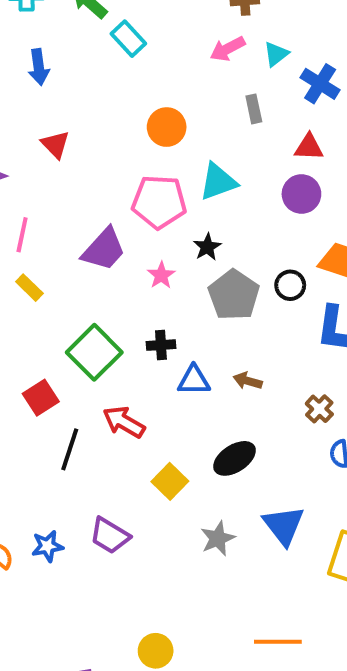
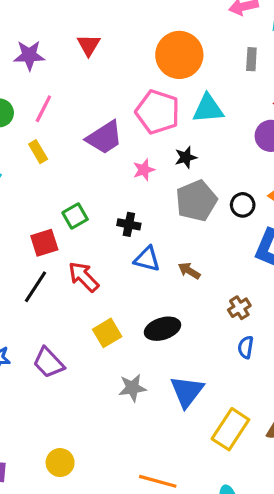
orange circle: (167, 127) -> (179, 55), size x1.5
green square: (94, 352) -> (75, 216), size x0.6
red square: (41, 398) -> (44, 243), moved

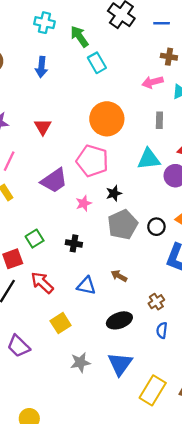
red triangle: (89, 45) -> (43, 127), moved
cyan triangle: (208, 109) -> (149, 159), moved
blue triangle: (147, 259) -> (86, 286), moved
black ellipse: (162, 329) -> (119, 320), moved

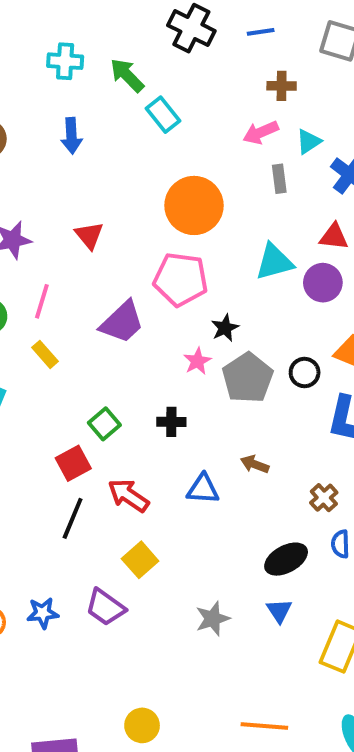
gray rectangle: (159, 120) -> (279, 179), moved
pink star: (84, 203) -> (197, 361), moved
black ellipse: (119, 320) -> (286, 559), moved
yellow square: (61, 323) -> (140, 560), moved
blue triangle: (120, 364) -> (279, 611), size x0.6

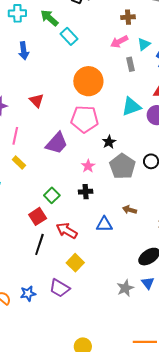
pink star: (197, 361) -> (88, 166), moved
gray star: (213, 619) -> (125, 288), moved

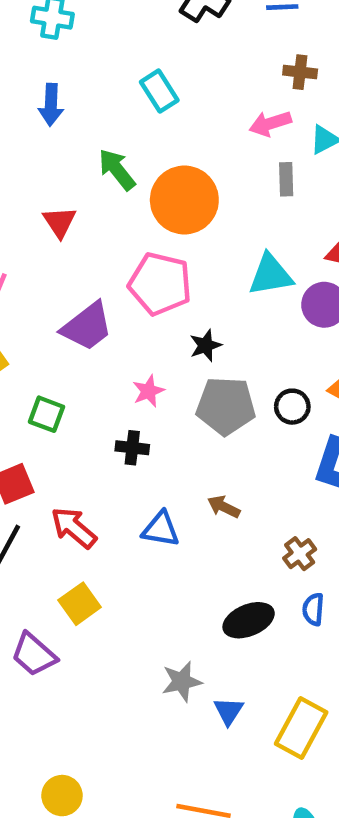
green arrow: (49, 18) -> (117, 170), moved
gray pentagon: (122, 166) -> (226, 406), turned 30
green square: (52, 195) -> (47, 414), moved, turned -35
blue triangle: (148, 283) -> (229, 711), moved

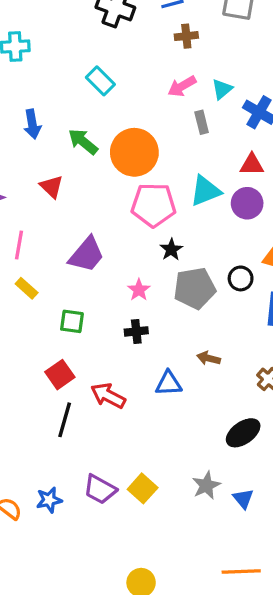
brown cross: (300, 72) -> (186, 36), moved
blue arrow: (51, 105) -> (32, 124), moved
pink pentagon: (160, 284) -> (154, 205), moved
yellow square: (80, 604) -> (143, 488), moved

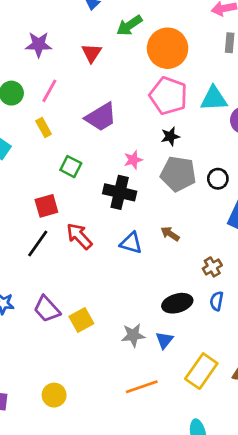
green arrow: (83, 142) -> (129, 25), turned -92
black cross: (136, 331) -> (120, 192), size x1.6
blue triangle: (243, 499) -> (164, 340), moved
orange line: (241, 571) -> (142, 387), moved, turned -36

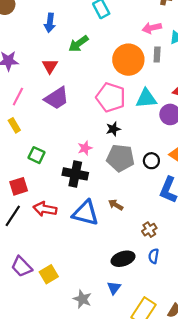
orange circle: (168, 48) -> (128, 60), moved
purple trapezoid: (101, 117) -> (57, 98), moved
red arrow: (79, 236) -> (45, 209), turned -35
blue triangle: (131, 243) -> (86, 213), size x1.5
gray star: (133, 335) -> (82, 299), moved, turned 30

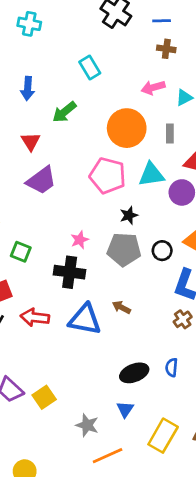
gray rectangle: (157, 55) -> (170, 134), moved
black star: (113, 129) -> (129, 215), moved
brown cross: (149, 230) -> (183, 319), moved

